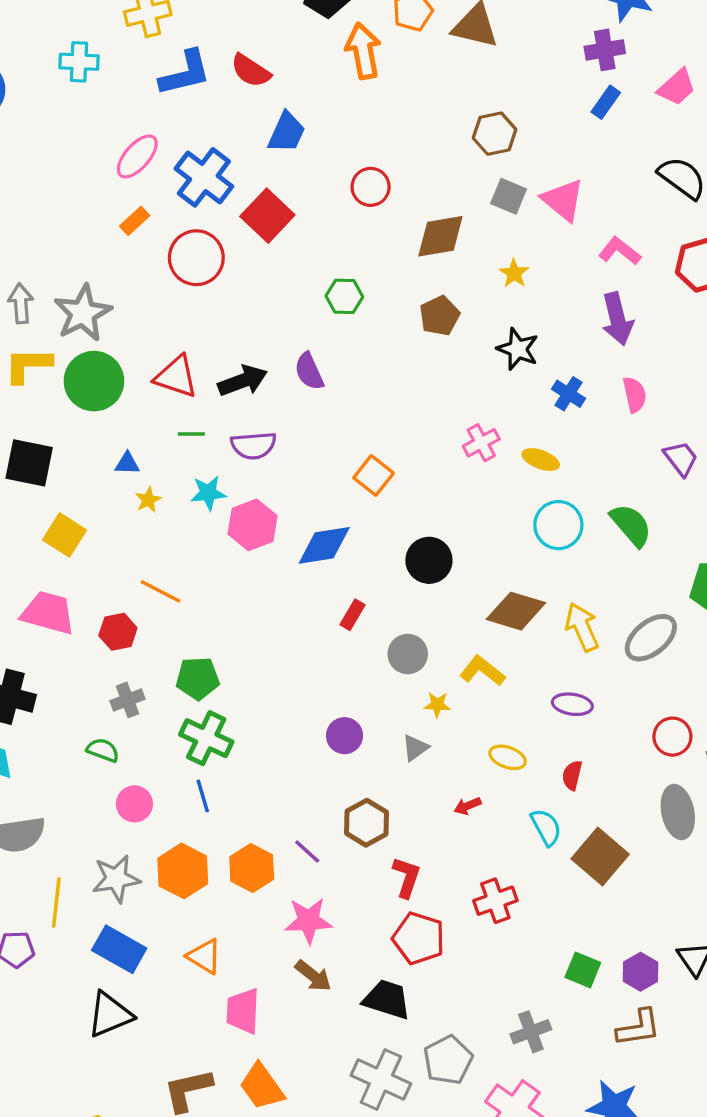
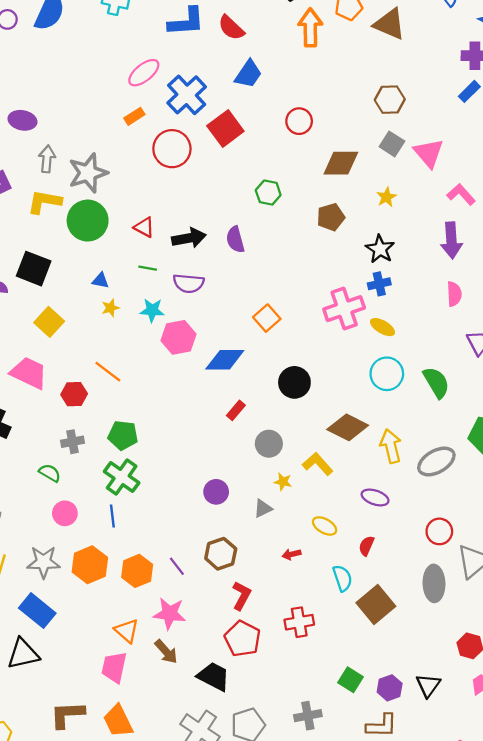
red triangle: (176, 377) -> (144, 227), size x0.7
blue cross: (569, 394) -> (379, 284), moved, turned 35
pink cross: (481, 443) -> (344, 309), size x1.6
orange triangle: (204, 956) -> (127, 631), moved

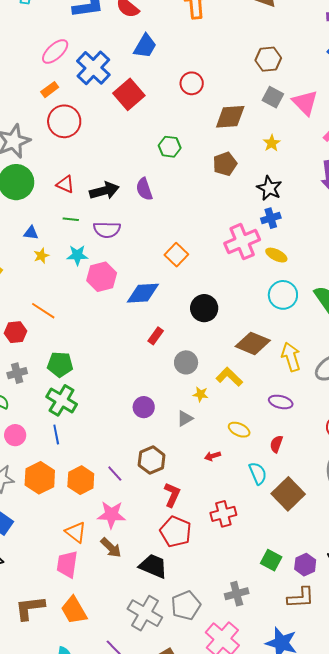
red circle: (172, 149) -> (64, 121), moved

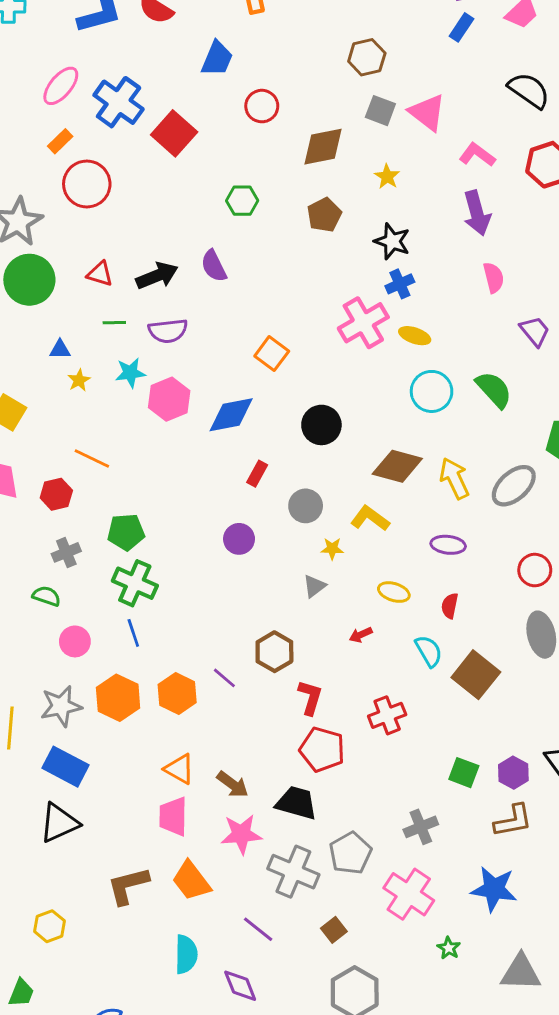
blue trapezoid: (145, 46) -> (217, 59), moved
purple circle: (144, 407) -> (239, 539), moved
pink star: (111, 515) -> (241, 834), moved

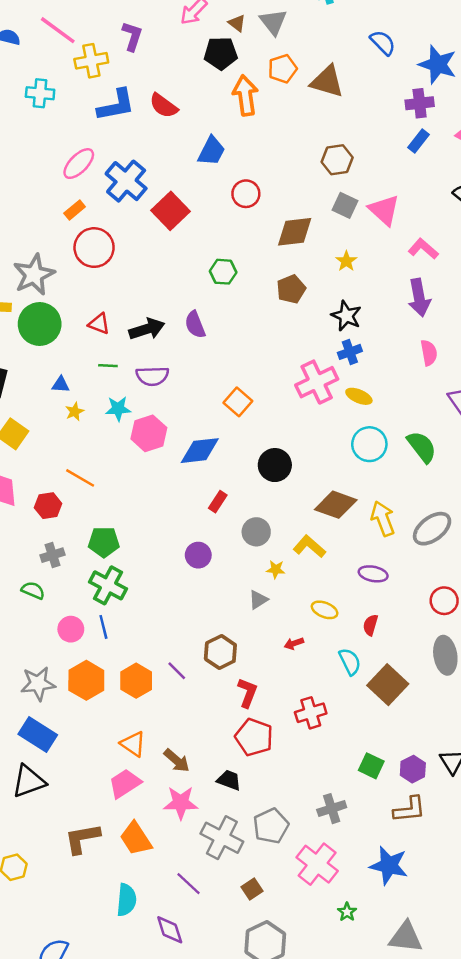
pink circle: (75, 641) -> (71, 629), moved
black trapezoid: (296, 803) -> (229, 780), size x0.7
pink trapezoid: (173, 816) -> (125, 783), turned 52

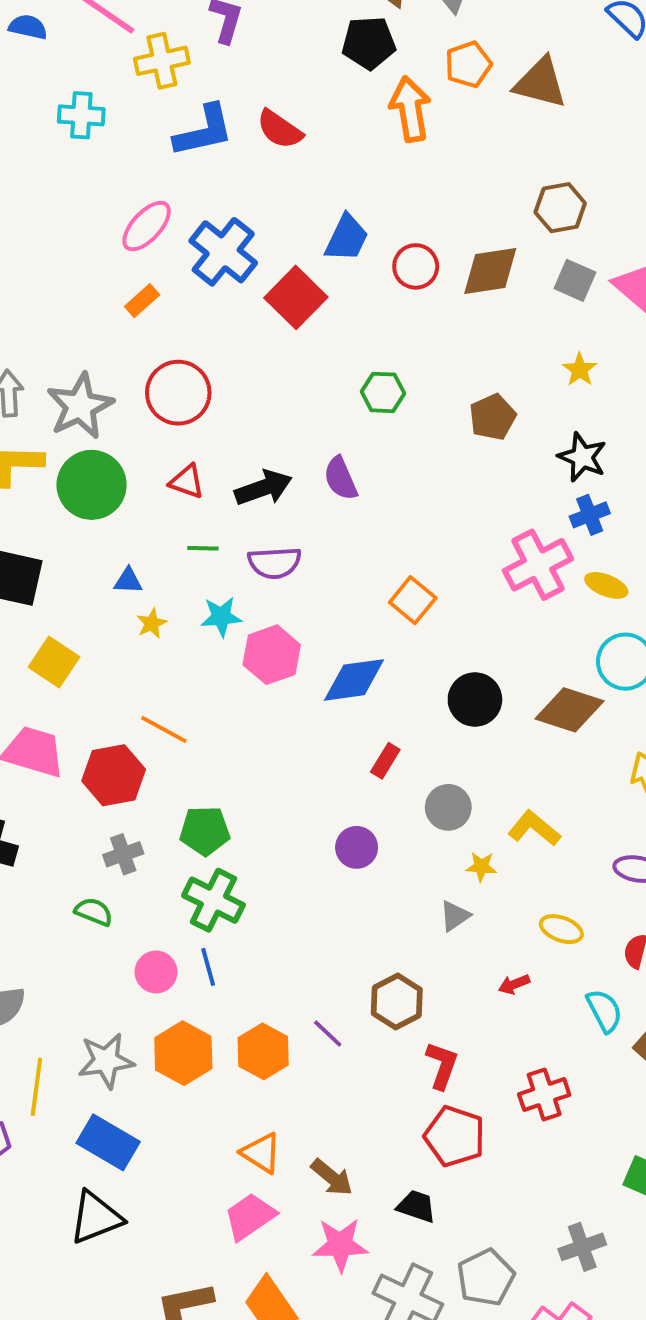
blue trapezoid: (211, 151) -> (347, 238), moved
brown diamond: (295, 232) -> (490, 271), moved
red circle: (94, 248) -> (178, 393), moved
brown diamond: (336, 505) -> (570, 710), moved
red hexagon: (48, 506) -> (114, 775), size x1.4

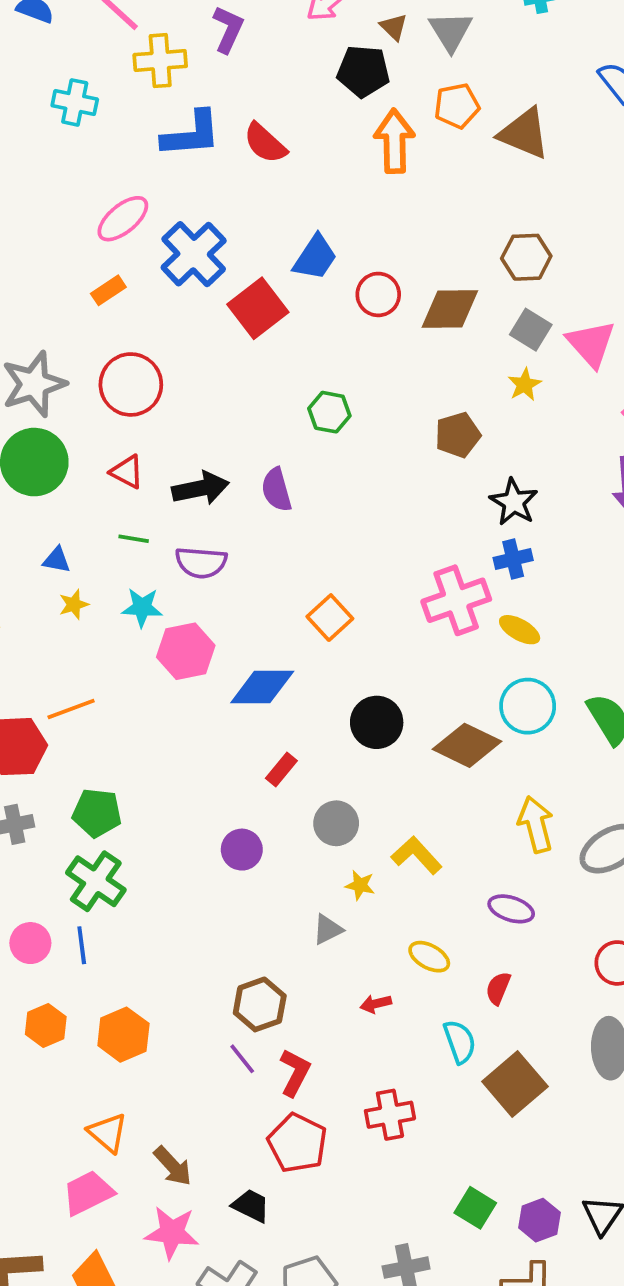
yellow star: (580, 370) -> (525, 385), moved
brown pentagon: (493, 417) -> (458, 435), moved
orange line: (164, 729) -> (71, 709), turned -57
purple line: (328, 1033) -> (242, 1059), moved
orange hexagon: (183, 1053) -> (46, 1026), size x0.7

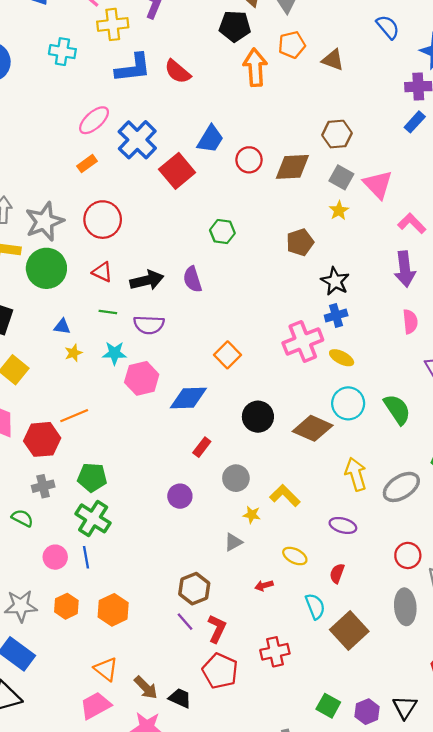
brown triangle: (524, 133) -> (333, 60), size x0.7
black trapezoid: (251, 1206) -> (180, 698), moved

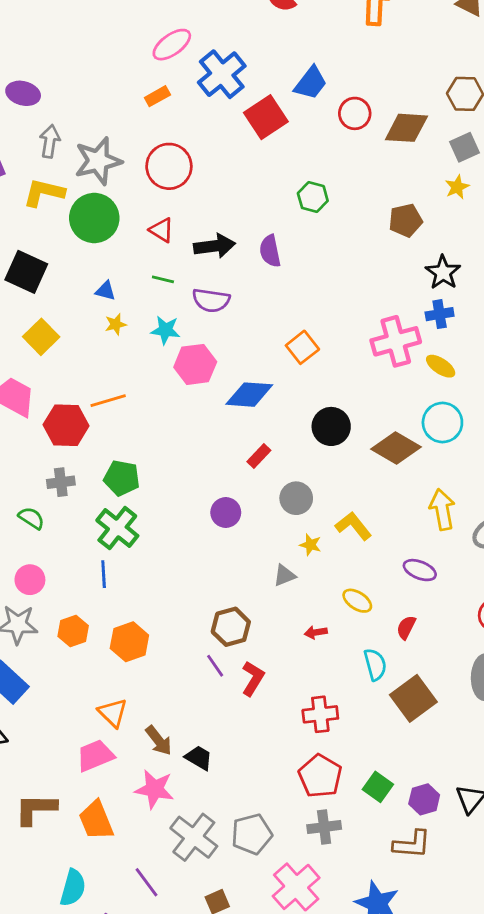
gray square: (341, 177) -> (465, 147), turned 30
pink circle: (55, 557) -> (30, 580), moved
red pentagon: (220, 671) -> (320, 776), moved

